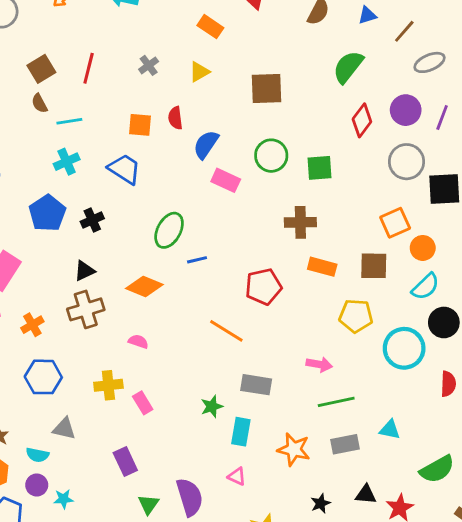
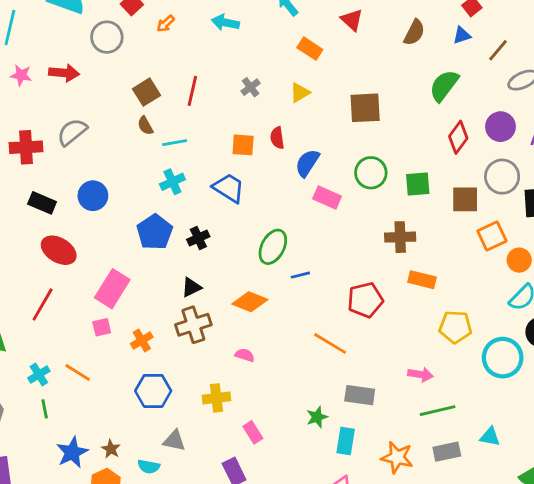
brown square: (374, 266) -> (465, 199), moved
pink rectangle: (143, 403) -> (253, 432), moved

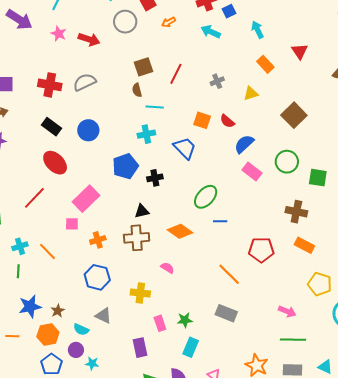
brown square: (365, 108) -> (294, 115), turned 35
red semicircle: (277, 138) -> (227, 121), turned -56
gray rectangle: (360, 395) -> (226, 313), moved
green star: (317, 417) -> (185, 320), moved
cyan rectangle: (346, 441) -> (191, 347), moved

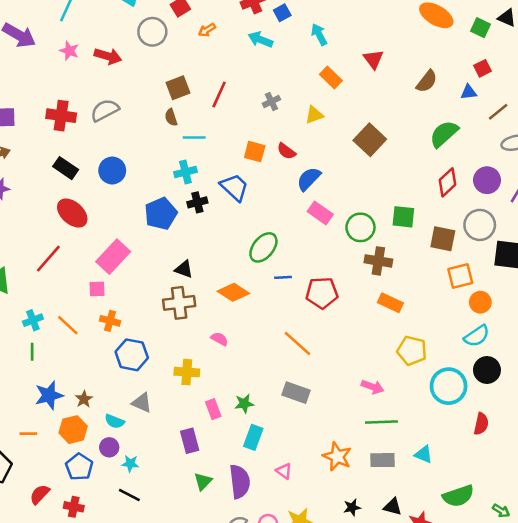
green circle: (287, 162) -> (360, 227), moved
black cross: (155, 178) -> (197, 202), moved
black triangle: (142, 211) -> (184, 269), turned 35
orange cross: (98, 240) -> (110, 321), moved, turned 35
red pentagon: (261, 250) -> (322, 293), moved

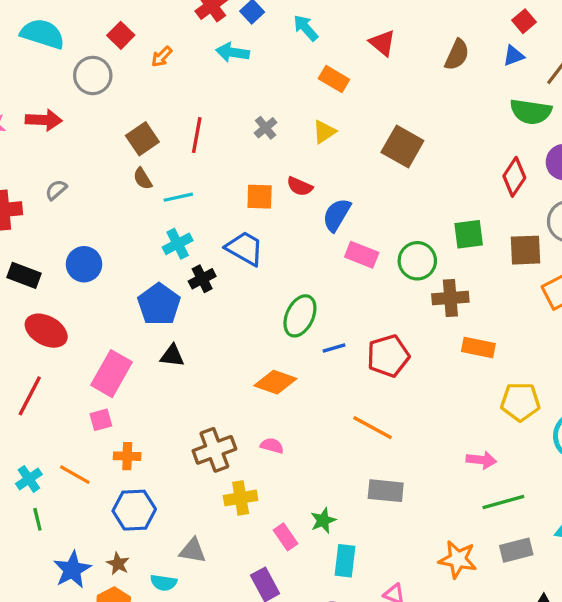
gray semicircle: (105, 110) -> (56, 190), size x0.6
green semicircle: (444, 134) -> (531, 112), moved, turned -116
black triangle: (184, 269) -> (172, 356), moved
brown cross: (179, 303) -> (214, 450), moved
blue hexagon: (132, 355) -> (134, 510), moved

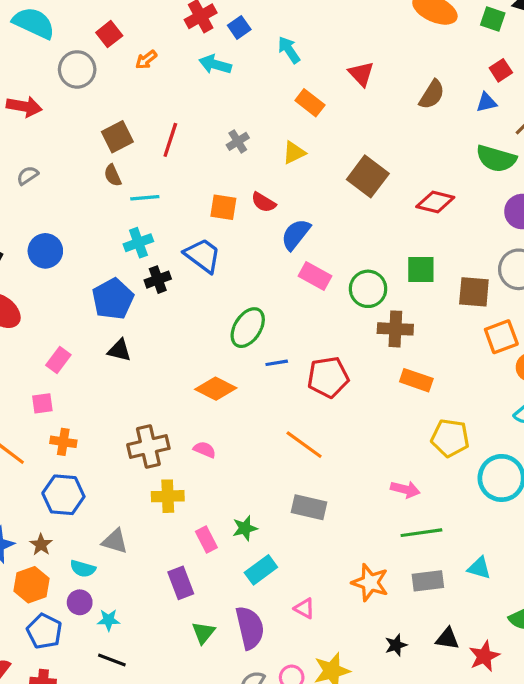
red diamond: (514, 177) -> (435, 202), moved, turned 63
pink rectangle: (112, 374) -> (58, 360), size x0.6
cyan rectangle: (345, 561) -> (261, 570), turned 40

